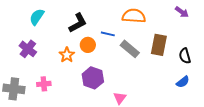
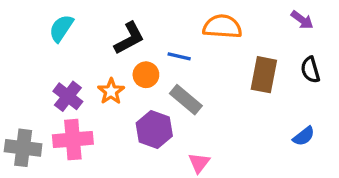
purple cross: (28, 49) -> (68, 96), moved
gray rectangle: (130, 49) -> (186, 100), moved
black semicircle: (185, 56) -> (310, 70), moved
pink cross: (44, 84) -> (73, 140), size x1.6

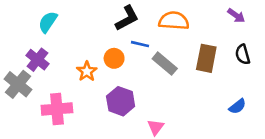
black L-shape: (129, 38) -> (127, 18), moved
purple cross: (68, 96) -> (37, 60), moved
gray rectangle: (186, 100) -> (165, 64), moved
gray cross: (23, 148) -> (18, 84), moved, turned 32

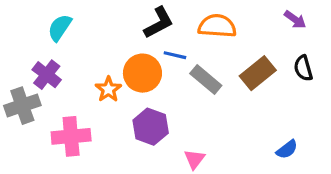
orange circle: (114, 58) -> (142, 73), size x1.5
brown rectangle: (206, 58) -> (258, 73), turned 40
gray cross: (18, 84) -> (22, 106), turned 32
blue semicircle: (237, 106) -> (287, 149), moved

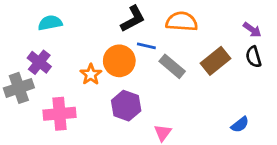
purple arrow: (295, 19) -> (252, 30), moved
cyan semicircle: (60, 28) -> (50, 23), turned 45

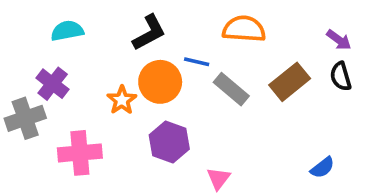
black L-shape: (133, 19) -> (149, 33), moved

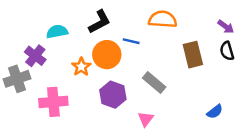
cyan semicircle: (67, 31) -> (57, 32), moved
brown rectangle: (290, 82) -> (193, 55), turned -65
gray rectangle: (231, 89) -> (154, 82), moved

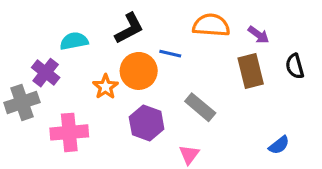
purple arrow: (226, 27) -> (258, 35), moved

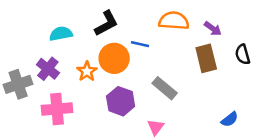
purple cross: (46, 73) -> (48, 69), moved

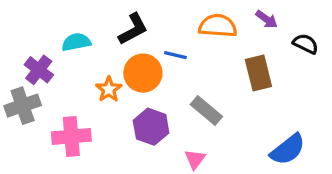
purple arrow: (213, 29) -> (267, 19), moved
black semicircle: (243, 54) -> (306, 44), moved, turned 132
purple cross: (48, 69) -> (39, 70), moved
blue semicircle: (230, 119) -> (288, 149), size x1.6

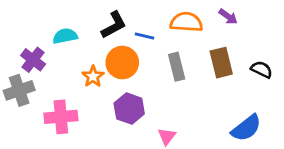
black semicircle: (306, 44) -> (262, 69), moved
blue line: (175, 55) -> (145, 36), moved
gray rectangle: (206, 110) -> (177, 67), moved, turned 36

